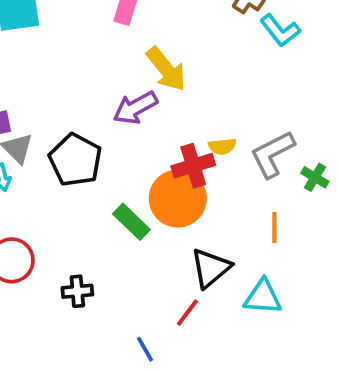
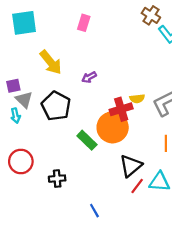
yellow arrow: (166, 69) -> (51, 62), moved
purple arrow: (135, 108) -> (89, 77), size x0.6
red line: (187, 313) -> (137, 186), moved

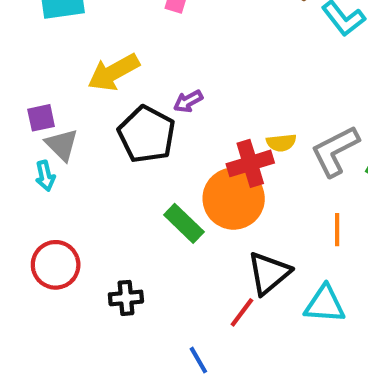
yellow arrow: (51, 62) -> (114, 72), turned 100
black pentagon: (56, 106) -> (147, 134), moved
red line: (137, 186) -> (242, 312), moved

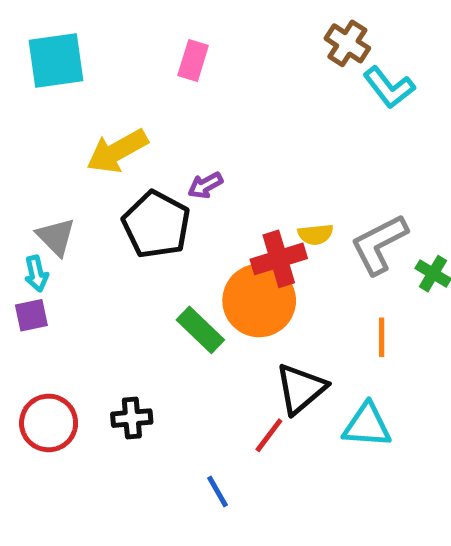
purple square: (41, 118) -> (31, 315), moved
red circle: (56, 265) -> (49, 423), moved

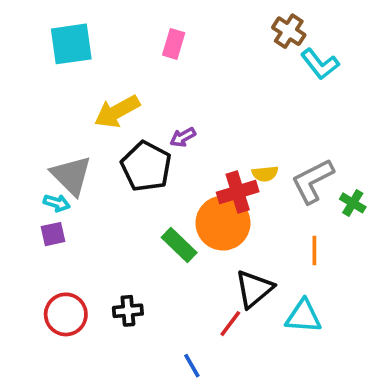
gray triangle: (56, 237) -> (71, 176), size x1.4
cyan arrow: (36, 274) -> (57, 203), turned -60

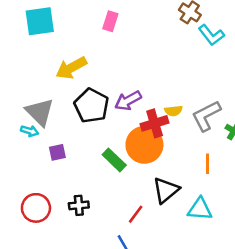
purple arrow: (183, 137) -> (128, 101), moved, size x1.5
purple square: (53, 234) -> (57, 152), moved
red line: (230, 324) -> (136, 214), moved

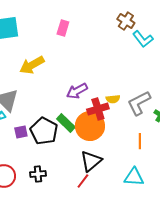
black pentagon: (91, 106) -> (44, 131), moved
green rectangle: (114, 160) -> (66, 123), moved
black triangle: (166, 190) -> (91, 161), moved

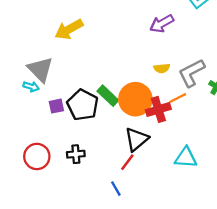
purple arrow: (77, 91) -> (162, 24), moved
red cross: (98, 109) -> (158, 109), moved
orange line: (140, 141) -> (178, 98), moved, turned 63

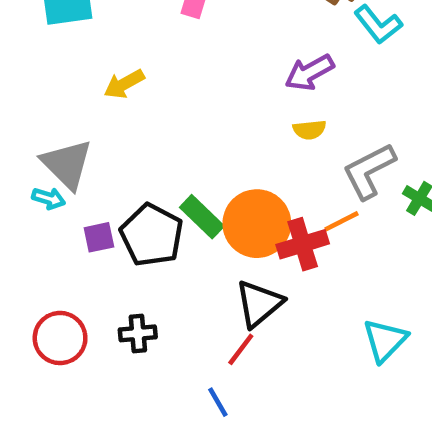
yellow arrow: (69, 29) -> (124, 84), size x0.7
yellow semicircle: (162, 68) -> (309, 130), moved
cyan triangle: (186, 158) -> (385, 340), moved, turned -50

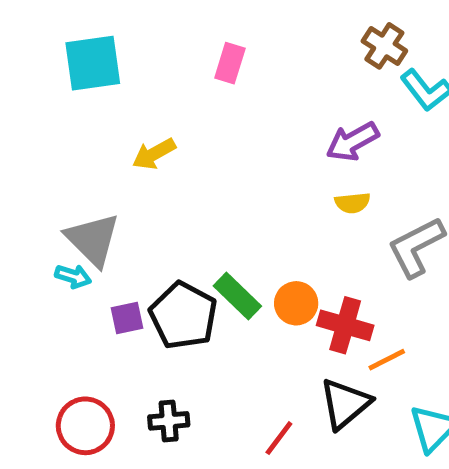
orange line: (342, 221) -> (387, 360), moved
orange circle: (257, 224) -> (296, 303), size x0.6
red cross: (303, 244) -> (345, 325), turned 33
black triangle: (259, 304) -> (345, 404), moved

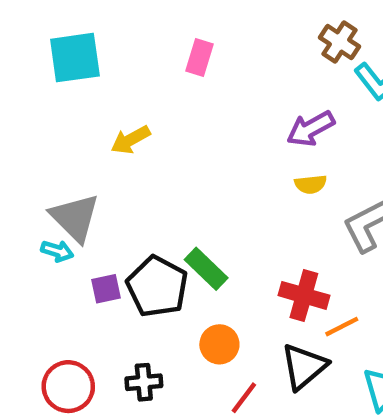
orange circle: (296, 303) -> (219, 344), moved

